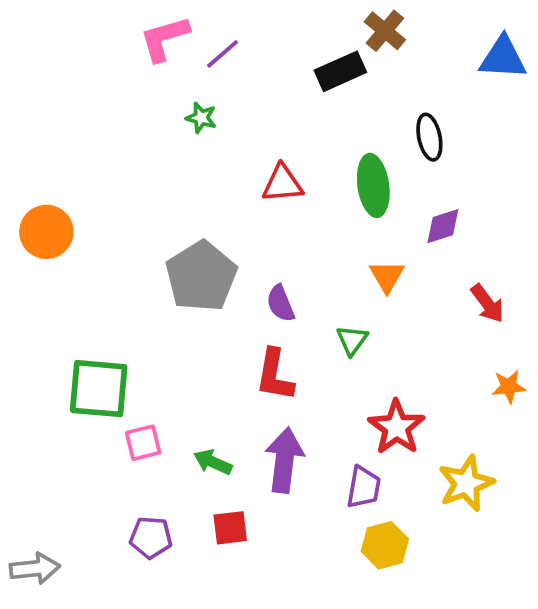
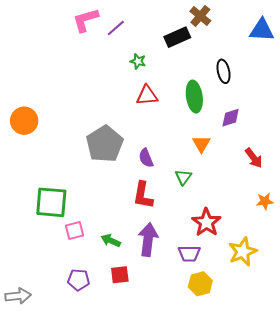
green star: (201, 118) -> (138, 61), moved
purple trapezoid: (364, 487) -> (189, 254), turned 80

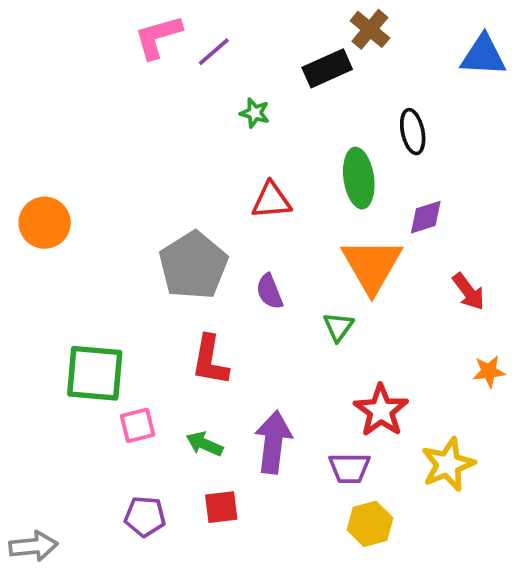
red triangle: (147, 96) -> (271, 200), moved
orange triangle: (201, 144) -> (372, 265), size x1.8
red L-shape: (143, 195) -> (210, 360), moved

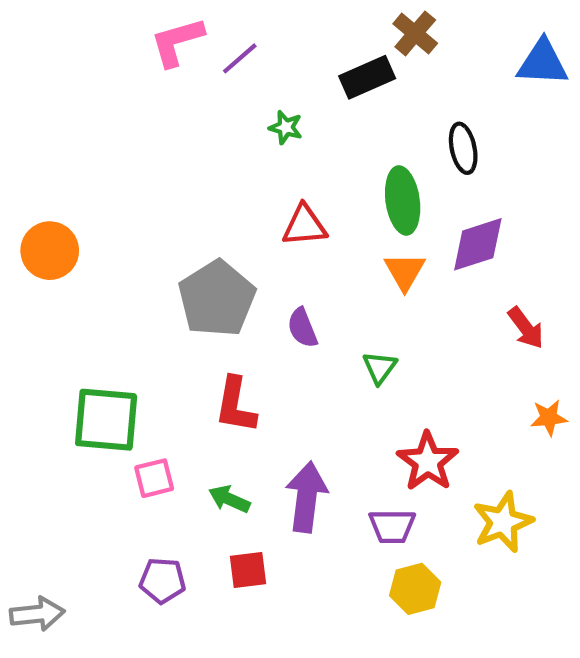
purple diamond: (426, 217) -> (478, 244), size x1.4
orange triangle: (372, 265) -> (405, 271), moved, size x0.6

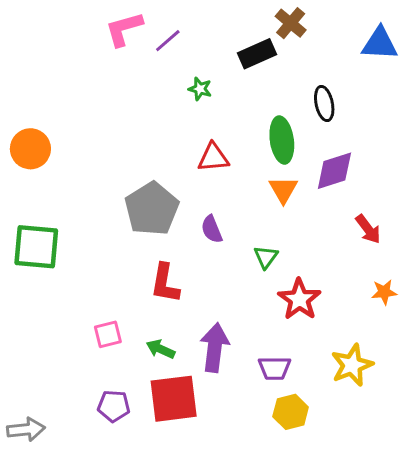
orange circle: (50, 251) -> (30, 149), moved
green square: (106, 420) -> (36, 247), moved
red star: (428, 461) -> (299, 299), moved
red square: (248, 570) -> (174, 399), size x1.8

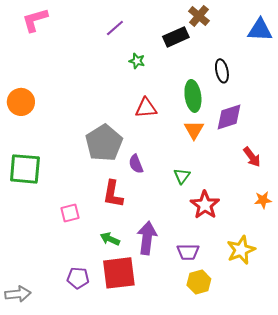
pink L-shape: (124, 29) -> (35, 20), moved
purple semicircle: (212, 229) -> (136, 164), moved
pink square: (108, 334) -> (70, 213), moved

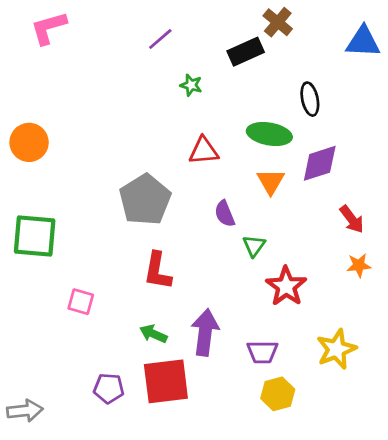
green ellipse: (193, 96) -> (269, 134), turned -72
purple semicircle: (136, 164) -> (225, 214), moved
orange star: (263, 200) -> (359, 265), moved
pink square: (70, 213) -> (81, 302), moved, turned 30

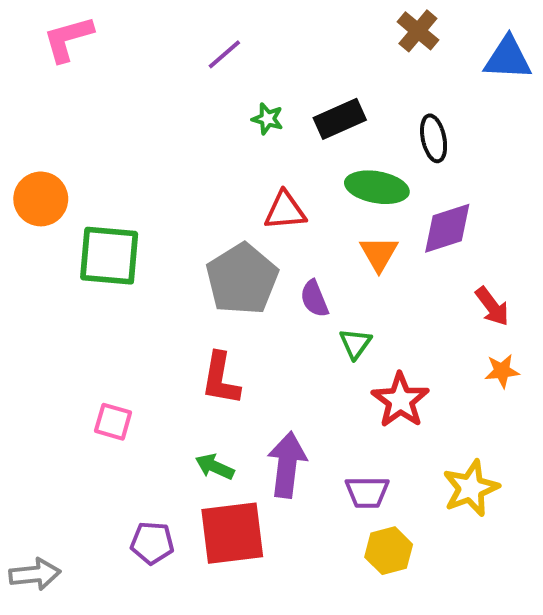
brown cross: (278, 22) -> (418, 31), moved
black rectangle: (246, 52) -> (340, 119), moved
gray pentagon: (145, 200) -> (242, 279), moved
green square: (35, 236) -> (109, 256), moved

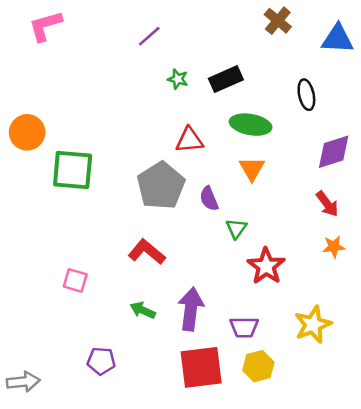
black ellipse: (434, 138) -> (306, 95), moved
purple diamond: (447, 228) -> (334, 152), moved
red L-shape: (221, 379) -> (147, 252), turned 120
red square: (232, 533) -> (201, 367), moved

